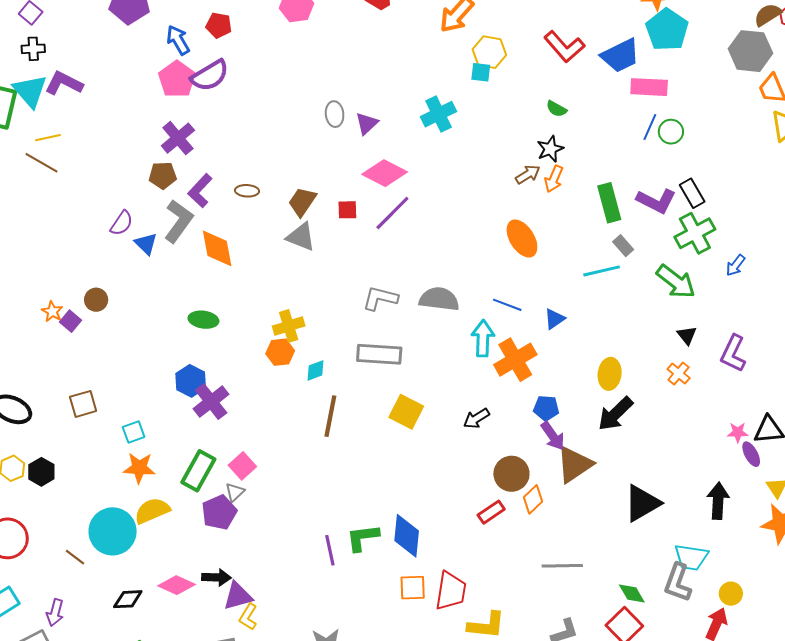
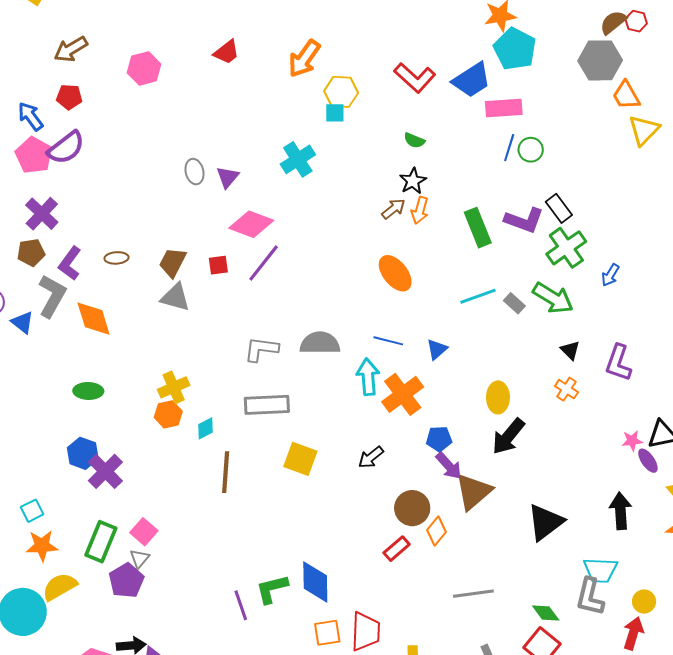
gray rectangle: (623, 246) -> (514, 303), moved

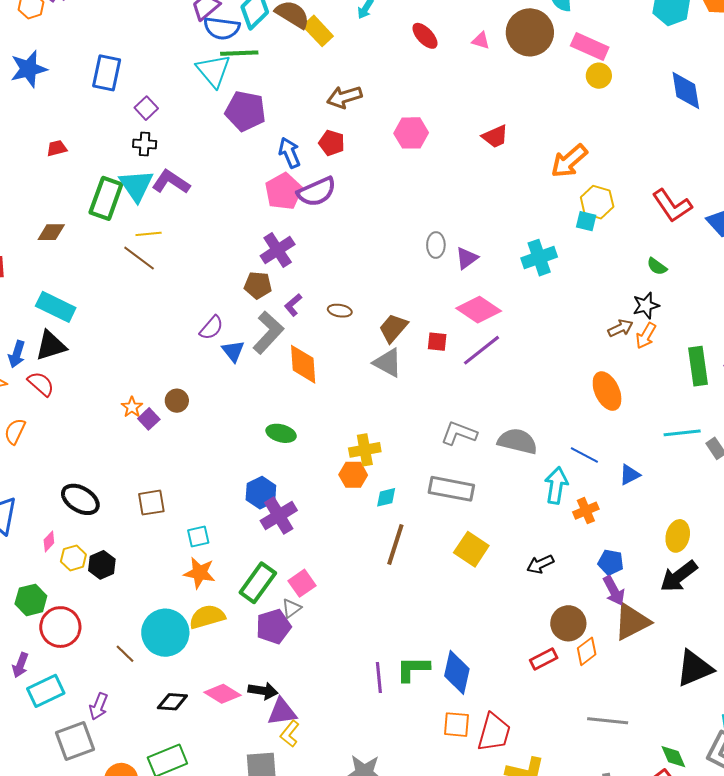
purple L-shape: (70, 263) -> (293, 305), size x0.7
orange cross: (403, 394) -> (586, 511), size x0.6

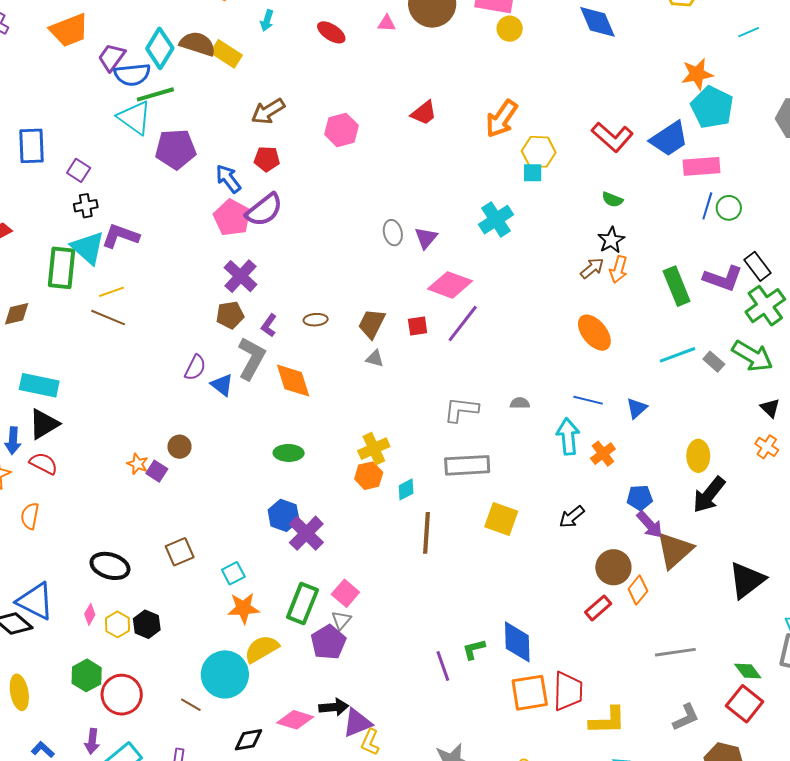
gray triangle: (388, 363) -> (375, 359), size x0.6
gray semicircle: (517, 441) -> (520, 403), size x0.5
green L-shape: (413, 669) -> (474, 649), size x0.7
orange square: (457, 725) -> (530, 693), size x1.4

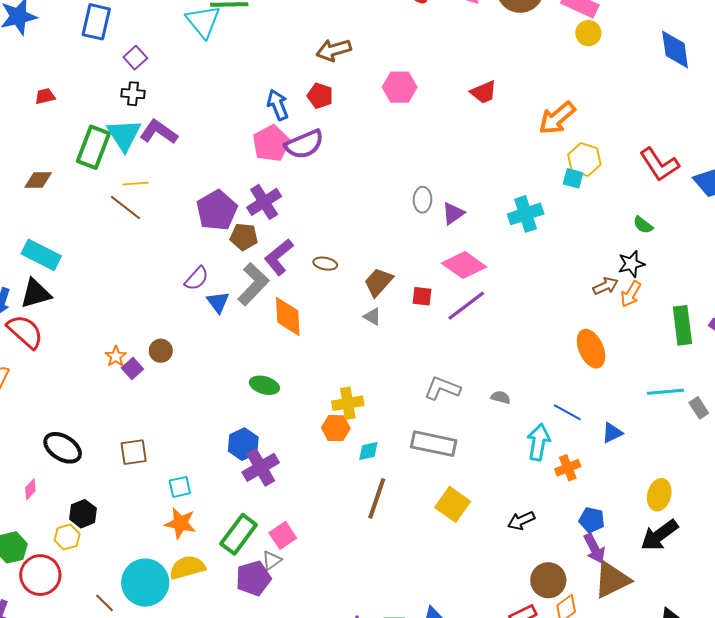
purple pentagon: (176, 149) -> (217, 210), moved, turned 30
purple L-shape: (269, 325) -> (279, 257), size x1.6
red semicircle: (44, 463) -> (25, 332), size x1.4
yellow hexagon: (118, 624) -> (67, 537), moved

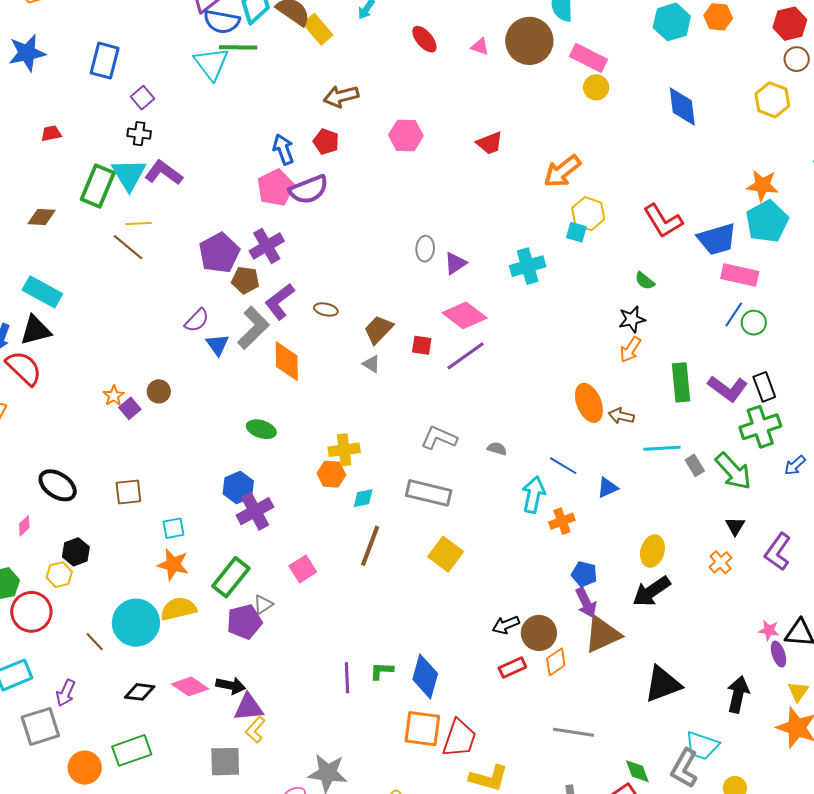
brown arrow: (606, 286) -> (621, 416), moved, turned -145
black arrow: (521, 521) -> (506, 625), moved
pink square: (283, 535) -> (303, 569), moved

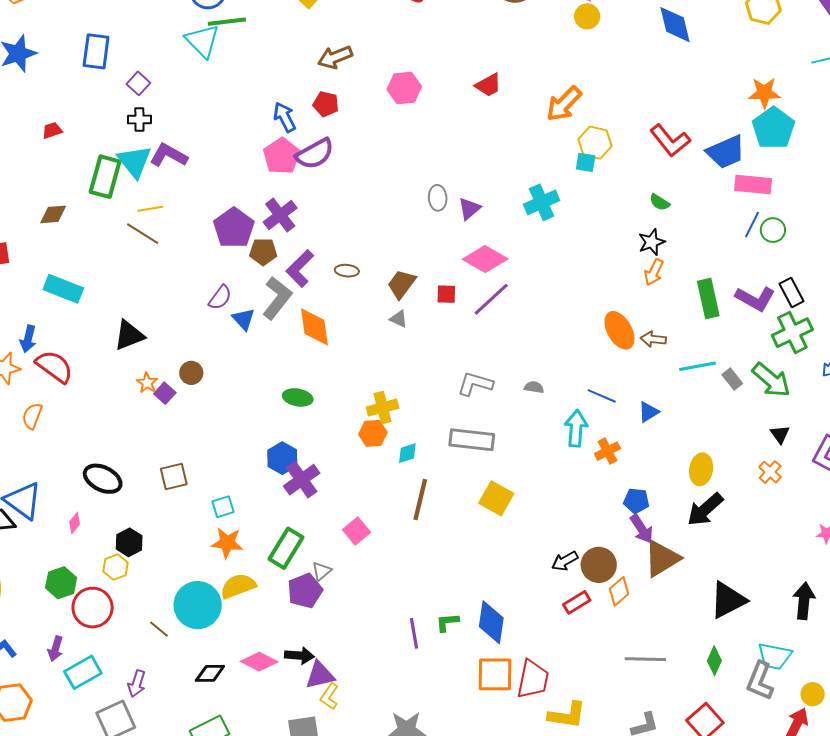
black triangle: (36, 330) -> (129, 335), moved
green diamond: (637, 771) -> (714, 661), moved, turned 52

